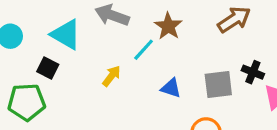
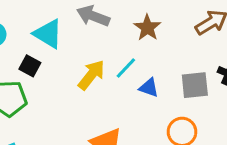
cyan line: (144, 50) -> (126, 68), moved
yellow arrow: (111, 76) -> (91, 75), size x1.5

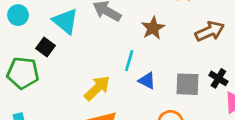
cyan line: (126, 68) -> (129, 61), turned -35
yellow arrow: (91, 75) -> (97, 88), moved

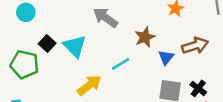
cyan triangle: (65, 21) -> (75, 46), moved
cyan line: (129, 61) -> (120, 64), turned 36
blue triangle: (147, 81) -> (166, 57), moved, turned 35

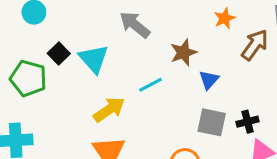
brown arrow: (195, 46) -> (255, 45), moved, turned -40
black cross: (198, 88) -> (248, 122), turned 35

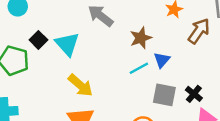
cyan line: (150, 85) -> (139, 68), moved
yellow arrow: (109, 110) -> (80, 85), turned 76
black cross: (248, 122) -> (194, 94), turned -36

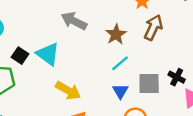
brown arrow: (199, 31) -> (153, 27), moved
blue triangle: (162, 60) -> (120, 91), moved

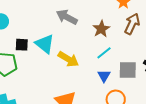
black square: (20, 56) -> (22, 45), turned -32
yellow arrow: (68, 91) -> (68, 59), moved

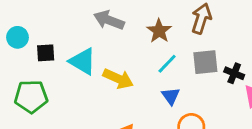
black square: (22, 45) -> (46, 53), moved
gray square: (128, 70) -> (205, 62), moved

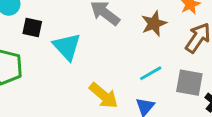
brown star: (159, 31) -> (154, 23), moved
yellow arrow: (118, 79) -> (104, 95), moved

